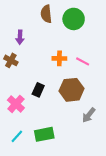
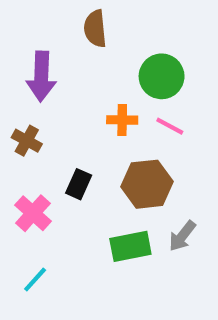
green circle: (74, 19) -> (162, 76), moved
purple arrow: (20, 37) -> (41, 76), size x1.6
brown cross: (11, 60) -> (27, 141), moved
green rectangle: (44, 134) -> (130, 246), moved

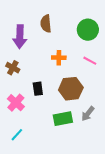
brown semicircle: (95, 29) -> (46, 24), moved
green circle: (162, 76) -> (88, 30), moved
pink line: (170, 126) -> (90, 61), moved
black rectangle: (79, 184) -> (38, 89), turned -32

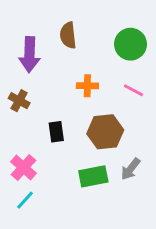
pink cross: (16, 103) -> (24, 167), moved

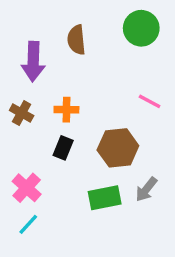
green circle: (131, 44) -> (141, 28), moved
orange cross: (87, 86) -> (66, 110), moved
black rectangle: (56, 132) -> (63, 148), turned 30

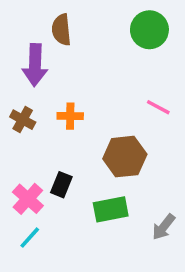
brown semicircle: (76, 40) -> (61, 30), moved
black rectangle: (63, 148) -> (61, 185), moved
gray arrow: (146, 189) -> (164, 227), moved

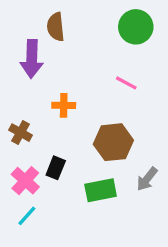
pink line: (158, 107) -> (126, 83), moved
brown cross: (23, 120) -> (20, 133), moved
gray arrow: (164, 227) -> (147, 179), moved

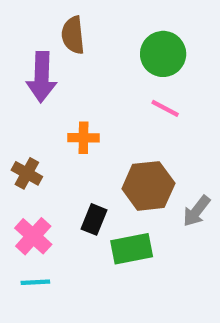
green circle: (136, 27) -> (163, 54), moved
black rectangle: (56, 168) -> (94, 219), moved
gray arrow: (147, 179) -> (197, 211), moved
cyan line: (27, 216) -> (35, 282), turned 45

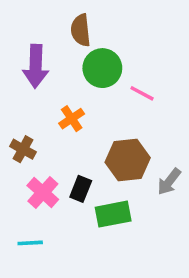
brown semicircle: (73, 35) -> (81, 30), moved
green circle: (163, 54) -> (102, 68), moved
orange cross: (83, 138) -> (72, 119), turned -35
pink cross: (33, 236) -> (43, 192), moved

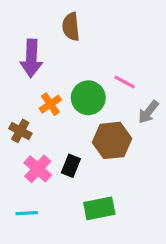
green circle: (102, 68) -> (88, 98), moved
orange cross: (72, 119) -> (50, 104), moved
gray arrow: (169, 182) -> (148, 112), moved
green rectangle: (113, 214) -> (99, 208), moved

